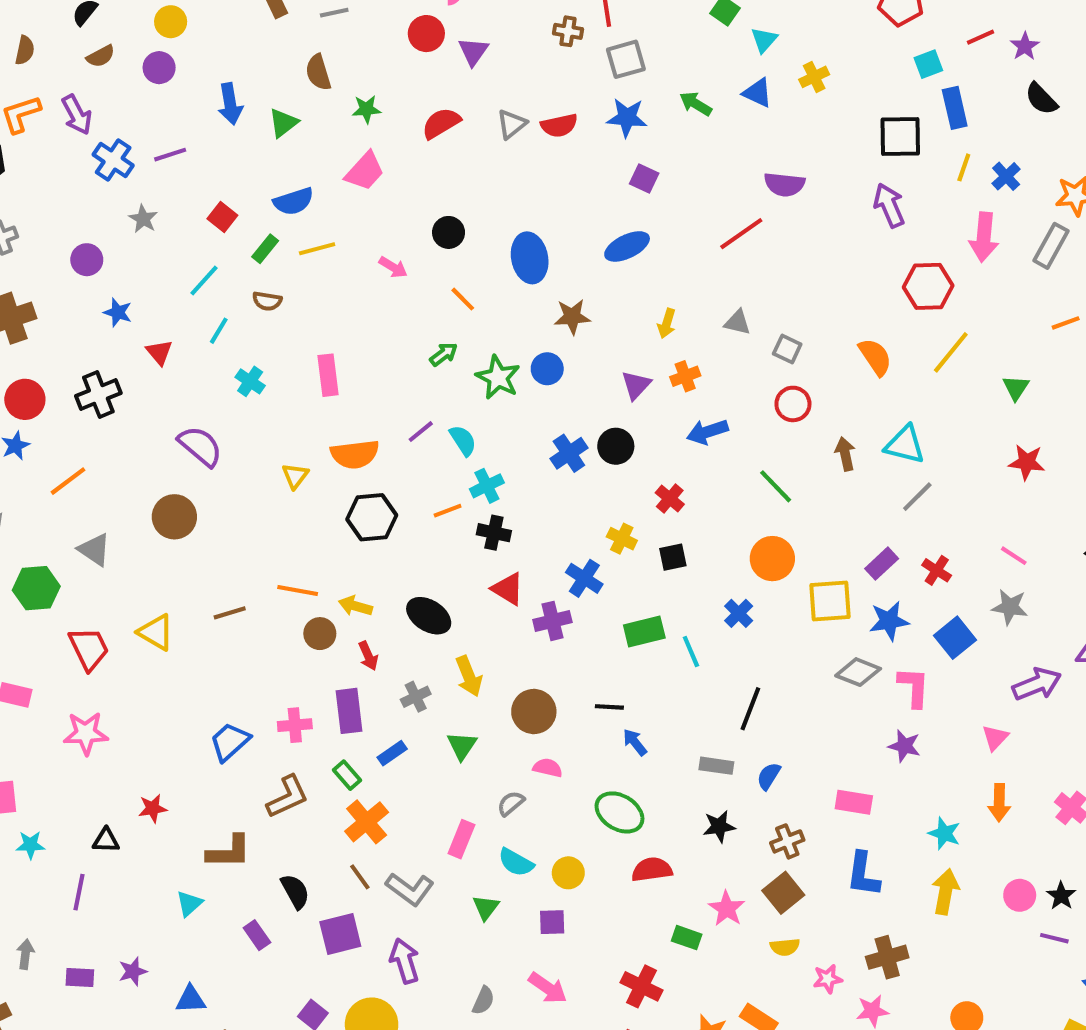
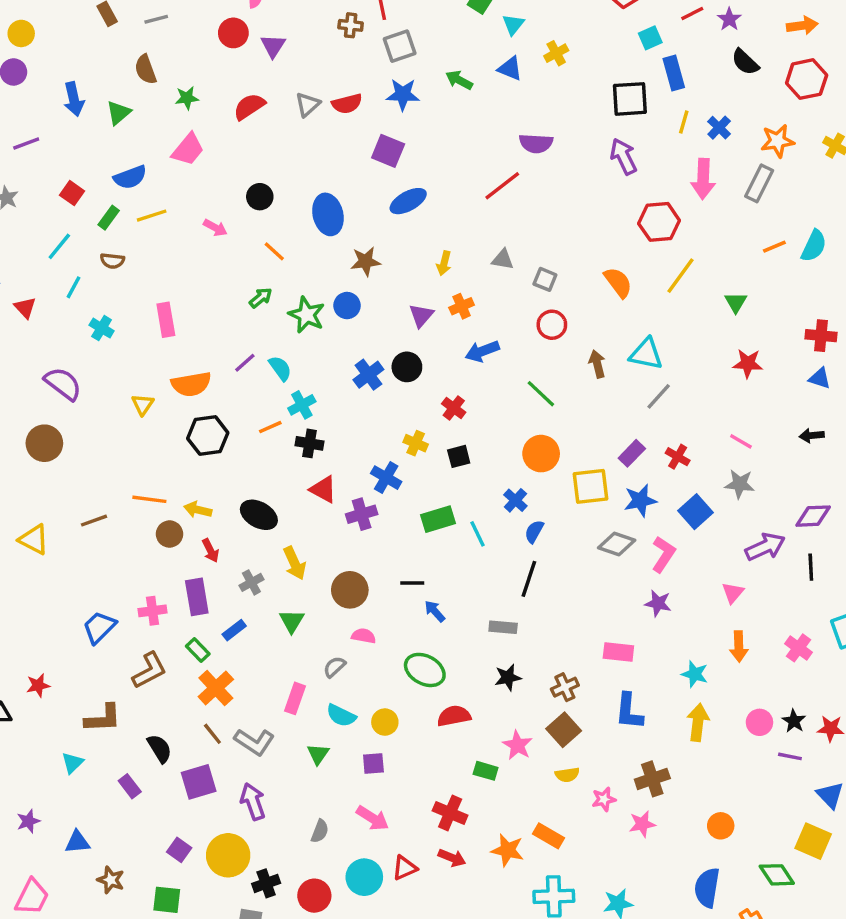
purple square: (644, 179) -> (388, 151), moved, size x1.4
pink L-shape: (914, 687) -> (663, 554), turned 33
blue semicircle: (769, 776) -> (534, 532), moved

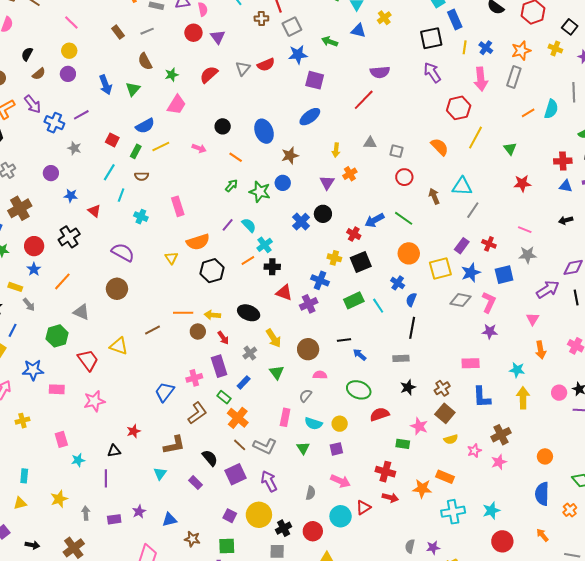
purple square: (388, 151) -> (315, 80), moved
blue arrow: (482, 351) -> (374, 220), moved
black square: (459, 456) -> (361, 262), size x1.5
blue square: (695, 512) -> (504, 275), turned 36

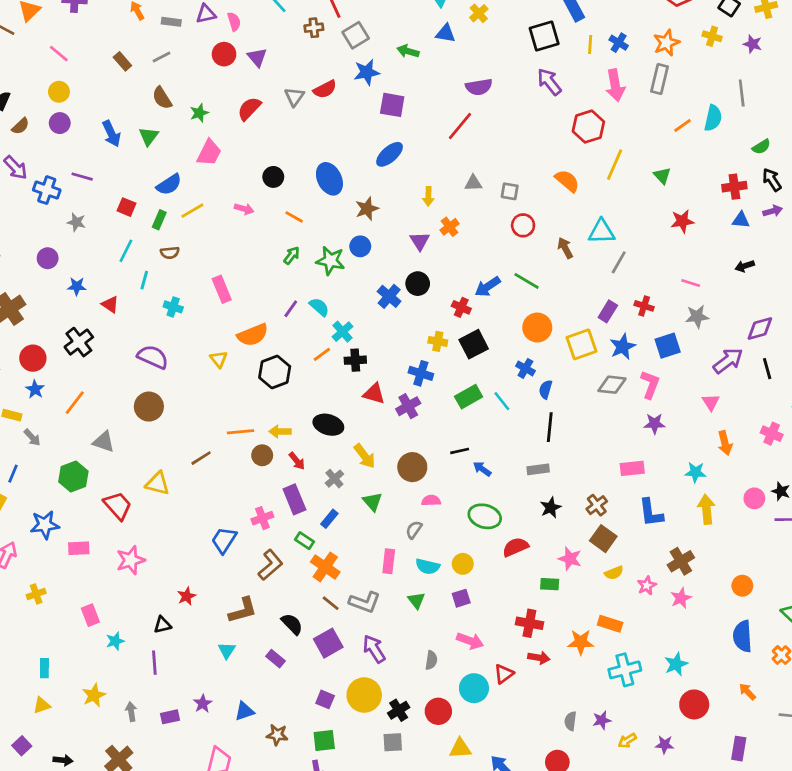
purple line: (81, 115) -> (82, 177), turned 49

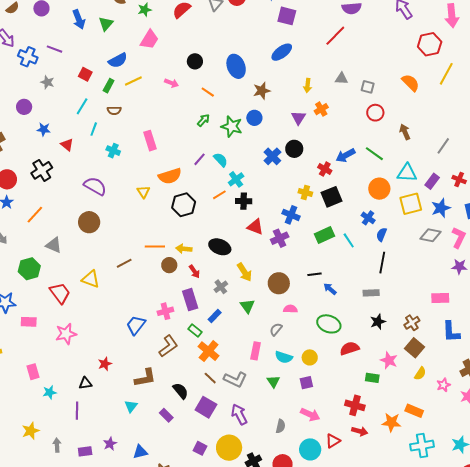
cyan triangle: (602, 232) -> (407, 173), moved
yellow semicircle: (614, 573) -> (420, 374), turned -40
purple square: (328, 643) -> (206, 407), turned -35

